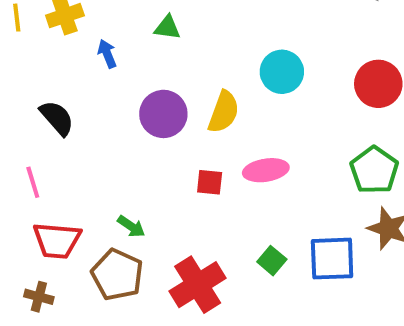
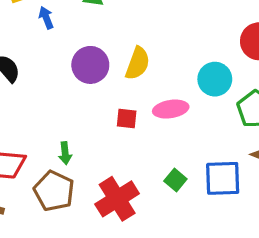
cyan circle: (282, 72) -> (215, 79), moved
green arrow: (131, 226) -> (65, 153), turned 50

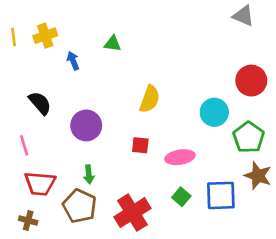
purple circle: (90, 65) -> (86, 125), moved
pink ellipse: (171, 109) -> (180, 157), moved

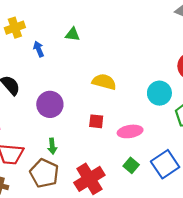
yellow semicircle: (150, 99) -> (104, 82), turned -95
blue square: (221, 195) -> (165, 164), turned -32

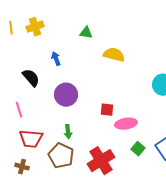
blue arrow: (39, 49) -> (56, 59), moved
yellow semicircle: (104, 82) -> (114, 55), moved
pink ellipse: (130, 131) -> (126, 124), moved

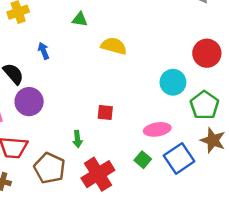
purple circle: (66, 95) -> (29, 102), moved
pink ellipse: (126, 124) -> (157, 129), moved
green arrow: (68, 132) -> (77, 139), moved

